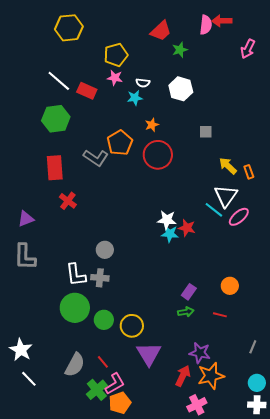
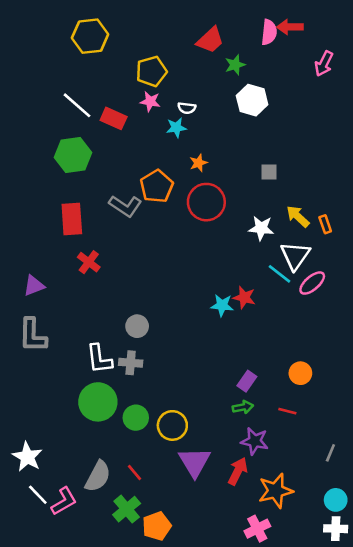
white hexagon: (181, 89) -> (252, 100), moved
white star: (167, 220) -> (261, 228), moved
purple star: (200, 353) -> (255, 441), moved
red arrow: (183, 376) -> (238, 471), moved
pink L-shape: (115, 384) -> (64, 501), moved

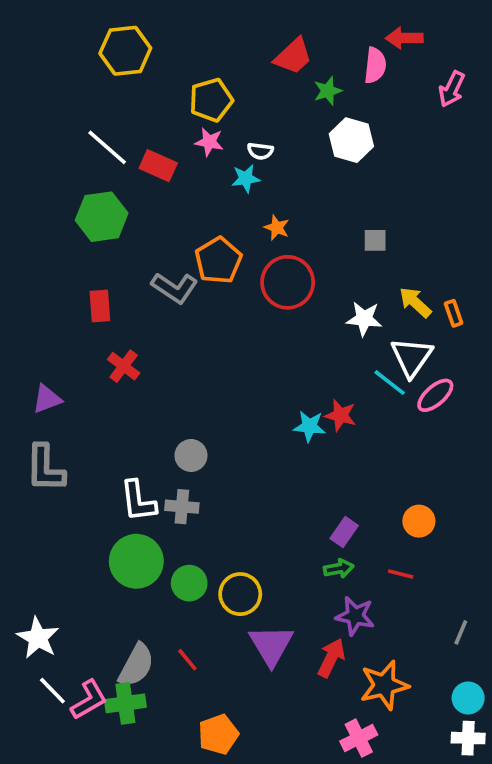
pink semicircle: (269, 32) -> (375, 65), moved
orange star: (198, 163) -> (277, 228), turned -30
red rectangle: (72, 219) -> (100, 306), size x0.7
green cross: (127, 509) -> (125, 703), moved, turned 32

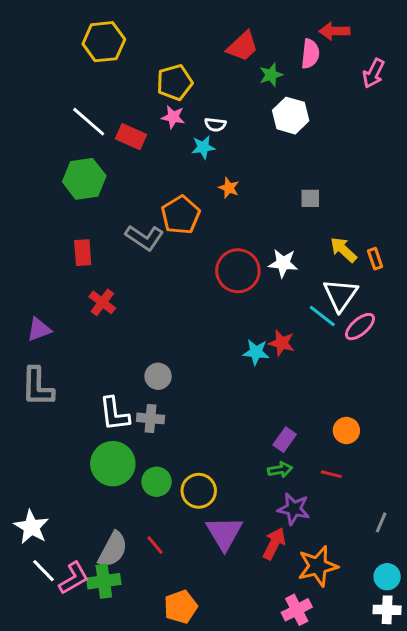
red circle: (288, 282) -> (238, 271), moved
white star: (364, 319) -> (283, 263), moved

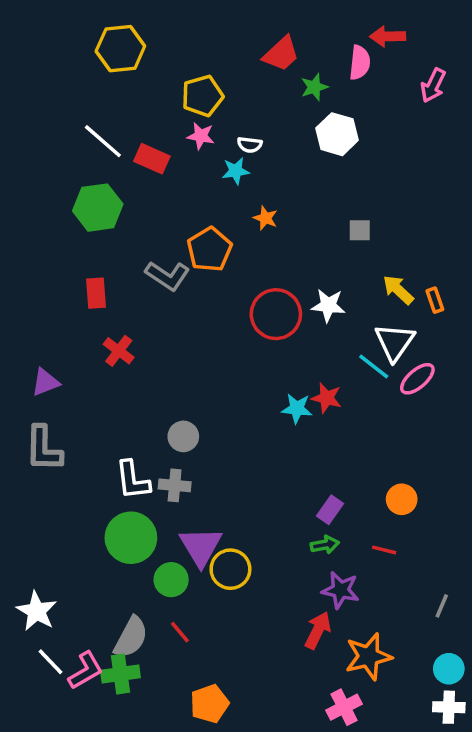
green circle: (157, 482) -> (171, 580), moved
purple triangle: (224, 533) -> (201, 546), moved

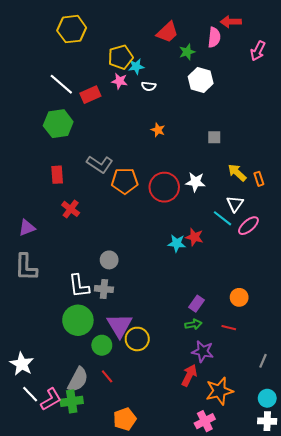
red rectangle: (152, 159) -> (90, 95), turned -48
cyan star: (236, 171) -> (136, 66), moved
orange pentagon: (210, 250) -> (125, 181), moved, turned 30
white triangle: (395, 342) -> (235, 204), size x0.7

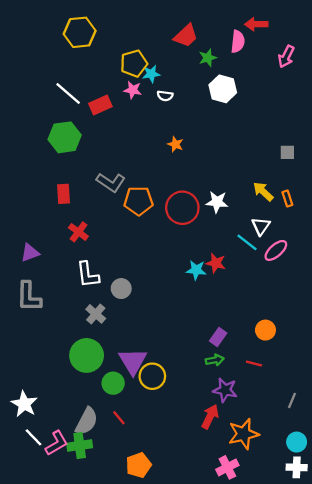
gray square: (214, 137) -> (287, 152), moved
white L-shape: (79, 286) -> (88, 275), moved
gray cross: (104, 289) -> (96, 314), moved, turned 36

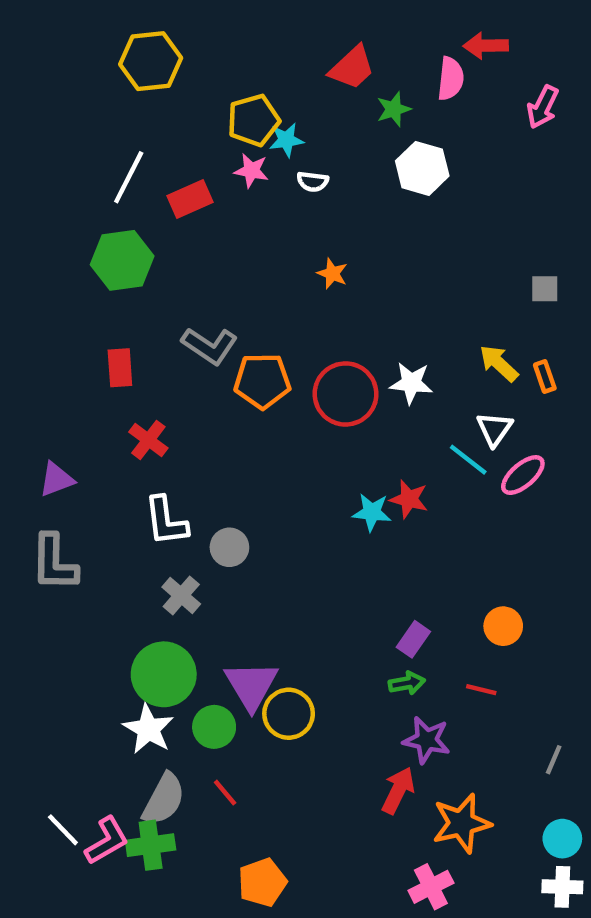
white line: (68, 93) -> (129, 177), turned 76
white star: (24, 404) -> (148, 729), moved

